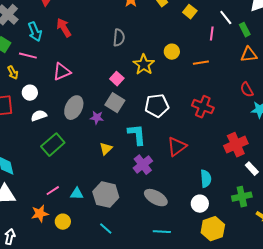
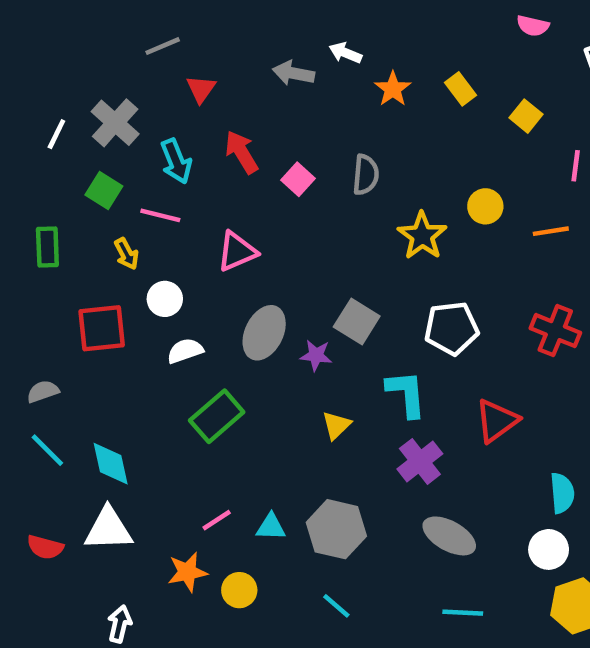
pink square: (117, 79) -> (298, 179), moved

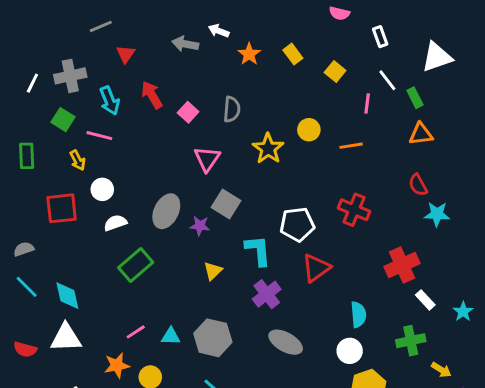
gray cross: (115, 123) -> (70, 76), turned 36
pink triangle: (237, 251) -> (207, 159), moved, turned -32
white pentagon: (451, 328) -> (297, 224), moved

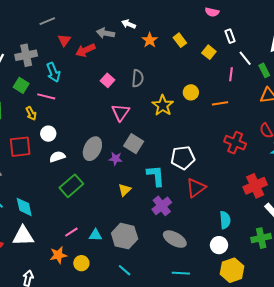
white rectangle: (380, 37) -> (230, 36), moved
red arrow: (152, 95) -> (85, 50), moved, turned -84
red cross: (354, 210) -> (235, 143), moved

